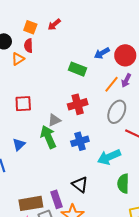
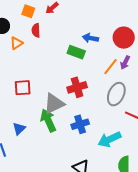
red semicircle: (28, 46) -> (36, 30), moved
blue arrow: (102, 53) -> (90, 38), moved, turned 42
gray triangle: (54, 120) -> (54, 104), size x1.6

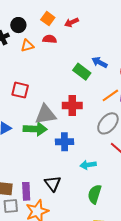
red semicircle: (36, 30) -> (50, 39), turned 80
green arrow: (48, 121) -> (35, 129), turned 100
cyan arrow: (109, 139) -> (88, 165), size x0.7

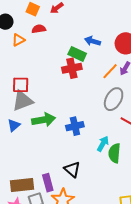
red cross: (72, 106) -> (72, 68), moved
gray triangle: (46, 114) -> (23, 101), moved
cyan arrow: (88, 165) -> (103, 144), turned 140
green semicircle: (95, 194) -> (114, 153), moved

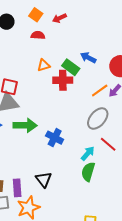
orange triangle: (18, 40) -> (44, 65), moved
blue cross: (75, 126) -> (55, 138), turned 30
cyan arrow: (103, 144) -> (88, 153), moved

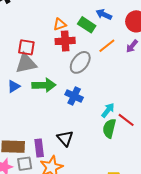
red cross: (63, 80) -> (65, 41), moved
orange line: (100, 91) -> (107, 46), moved
gray ellipse: (98, 119) -> (80, 62), moved
red line: (108, 144) -> (126, 120), moved

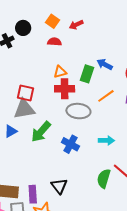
green rectangle: (87, 25) -> (87, 74), turned 72
gray ellipse: (80, 62) -> (78, 111), turned 55
green arrow: (44, 85) -> (41, 132), turned 130
cyan arrow: (108, 110) -> (106, 140), moved, turned 49

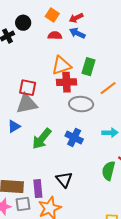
blue arrow: (105, 64) -> (77, 33), moved
orange triangle: (60, 72) -> (61, 65), size x1.5
green arrow: (41, 132) -> (42, 139), moved

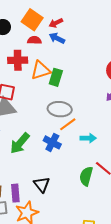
orange square: (52, 15) -> (32, 20), size x1.5
green rectangle: (88, 67) -> (56, 77), moved
red cross: (66, 82) -> (18, 60), moved
orange line: (108, 88) -> (68, 124), moved

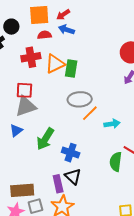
orange square: (32, 20) -> (39, 15), turned -30
blue cross: (52, 142) -> (71, 153), moved
purple rectangle: (15, 193) -> (58, 184), moved

